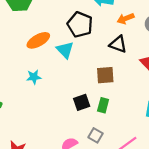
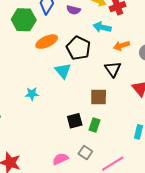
orange ellipse: (38, 40) -> (47, 42), moved
black triangle: (118, 44) -> (113, 69), turned 30

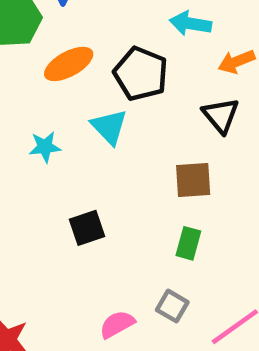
cyan star: (32, 94) -> (45, 147), moved
black square: (75, 121) -> (87, 228), moved

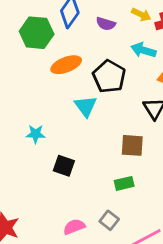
cyan star: (45, 147) -> (36, 134), moved
black square: (87, 228) -> (64, 166), turned 30
green rectangle: (188, 243) -> (124, 183), turned 54

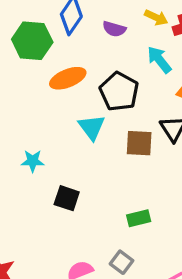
cyan arrow: (143, 50) -> (159, 60), turned 35
brown square: (132, 145) -> (139, 143), moved

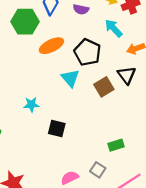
brown square: (139, 143) -> (104, 87), turned -30
green rectangle: (139, 218) -> (116, 145), moved

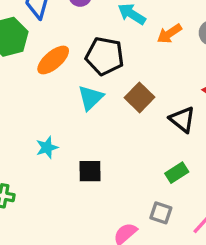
black triangle: (127, 75) -> (182, 119), moved
cyan triangle: (70, 78) -> (91, 98), turned 42

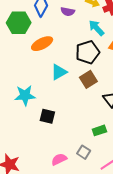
black pentagon: (105, 56) -> (88, 52), moved, turned 30
cyan star: (47, 148) -> (25, 95), size x1.5

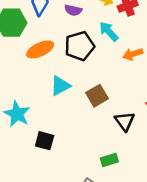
black pentagon: (88, 52) -> (79, 46), moved
cyan star: (25, 95) -> (17, 114), turned 30

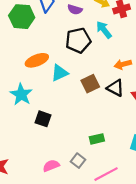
orange ellipse: (40, 50) -> (37, 60), moved
orange arrow: (133, 54) -> (123, 64), moved
black triangle: (125, 121) -> (115, 88), moved, turned -30

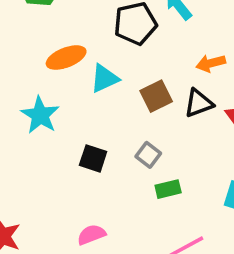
black triangle: (115, 88) -> (199, 103), turned -48
black square: (43, 119) -> (93, 158), moved
gray square: (78, 161) -> (148, 155), moved

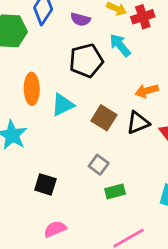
orange ellipse: (66, 58) -> (32, 89), turned -68
brown square: (156, 96) -> (104, 118), turned -30
black square: (93, 158) -> (45, 184), moved

